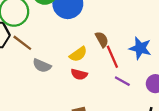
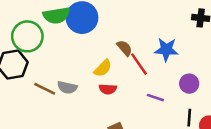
brown line: (22, 43) -> (45, 89), moved
purple line: (122, 81) -> (155, 98), moved

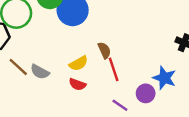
blue star: (166, 50) -> (164, 78), moved
purple circle: (189, 84) -> (146, 93), moved

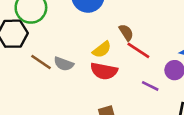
red line: (114, 69) -> (138, 50), turned -30
red semicircle: (77, 84) -> (104, 71), size x1.5

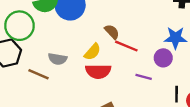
gray semicircle: (64, 64) -> (58, 59), moved

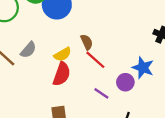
gray semicircle: (58, 59) -> (28, 50), turned -78
red semicircle: (98, 71) -> (62, 74), turned -90

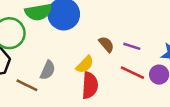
red line: (95, 60) -> (132, 73), moved
purple line: (101, 93) -> (132, 46), moved

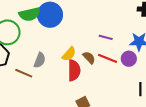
brown semicircle: (106, 44) -> (89, 58), moved

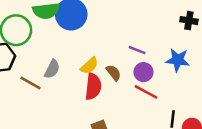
red line: (107, 58) -> (146, 92), moved
purple circle: (129, 59) -> (143, 72), moved

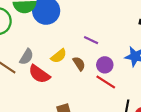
purple line: (137, 50) -> (91, 40), moved
red semicircle: (93, 87) -> (39, 74), moved, turned 115

